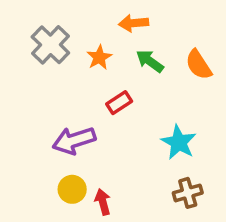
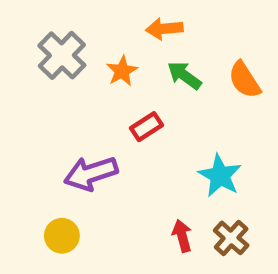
yellow circle: (72, 189) -> (62, 236), moved
brown cross: (188, 193) -> (231, 238), turned -32
red arrow: (103, 202) -> (182, 236), moved

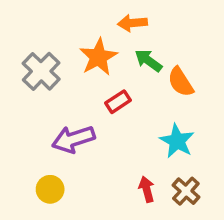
gray cross: (62, 55) -> (41, 71), moved
orange star: (122, 71) -> (98, 57), size x1.5
orange semicircle: (244, 80) -> (181, 82), moved

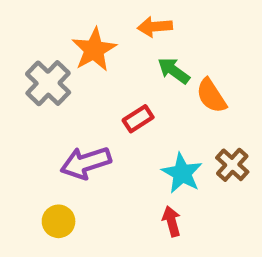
orange star: (98, 57) -> (94, 50), moved
cyan star: (177, 141) -> (182, 173), moved
brown cross: (186, 191) -> (232, 165), moved

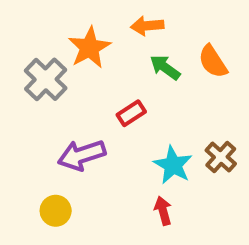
orange semicircle: (211, 96) -> (213, 62), moved

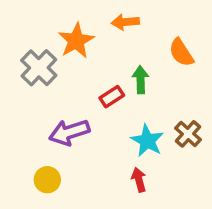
green arrow: (165, 67) -> (141, 80), moved, turned 52

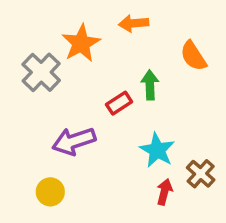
brown cross: (188, 134) -> (201, 174), moved
red arrow: (139, 180) -> (164, 192), moved, turned 30

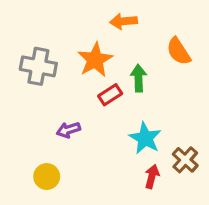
orange star: (81, 43) -> (95, 60), moved
gray cross: (41, 72) -> (38, 66), turned -33
purple arrow: (74, 141) -> (68, 130), size x0.6

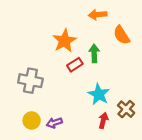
orange arrow: (123, 21) -> (98, 15), moved
gray cross: (38, 66) -> (30, 81), moved
purple arrow: (68, 130) -> (54, 123), moved

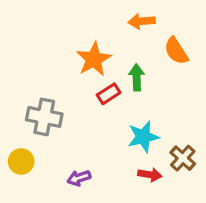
cyan star: (99, 94) -> (143, 137), turned 30
yellow circle: (32, 120) -> (21, 161), moved
red arrow: (103, 120) -> (150, 175), turned 84

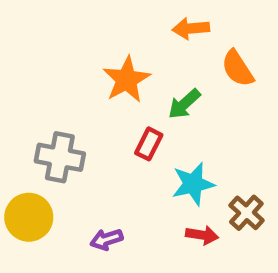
green arrow: (137, 77) -> (184, 104), turned -130
red rectangle: (109, 94) -> (149, 144), moved, turned -30
yellow circle: (21, 161) -> (29, 217), size x1.4

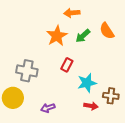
orange arrow: (191, 28) -> (72, 13), moved
green arrow: (184, 104) -> (83, 36), moved
brown cross: (246, 213) -> (111, 96), turned -35

